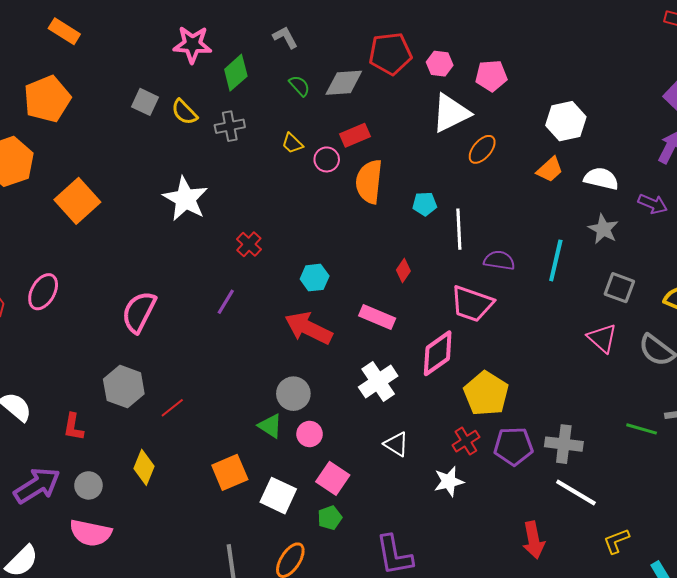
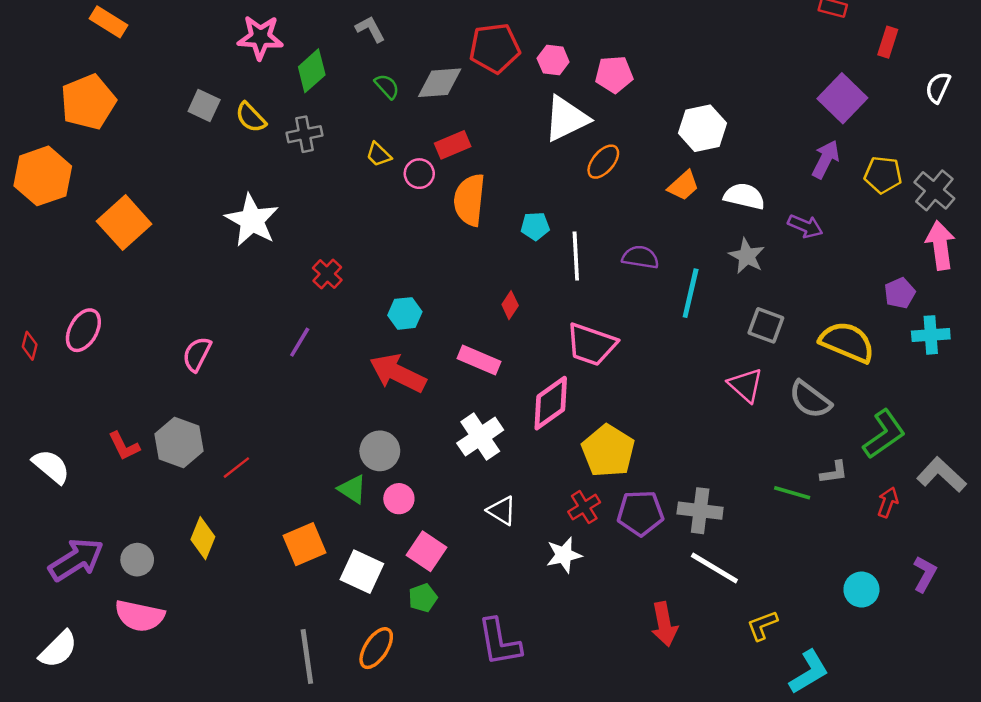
purple semicircle: (499, 260) -> (640, 257), moved
pink semicircle: (139, 312) -> (197, 354), size x0.7
red L-shape: (73, 427) -> (124, 446), moved, turned -36

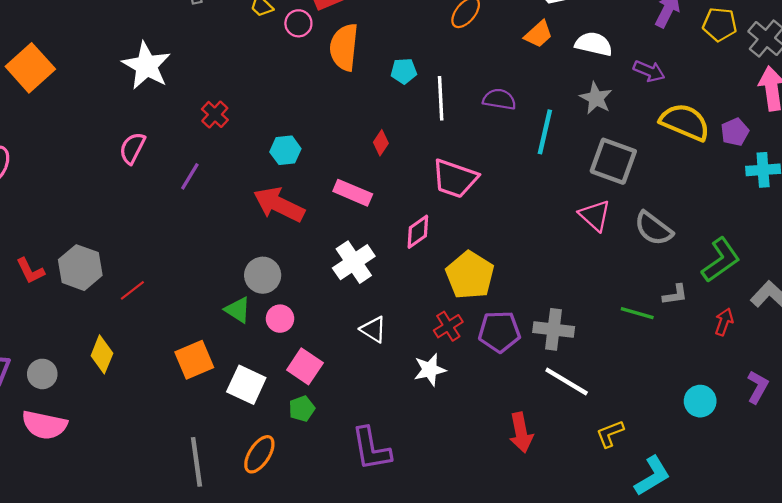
gray square: (766, 325) -> (613, 161), size x1.4
yellow semicircle: (847, 342) -> (685, 122), moved
pink semicircle: (197, 354) -> (132, 148), moved
pink diamond: (551, 403) -> (418, 232), size x0.7

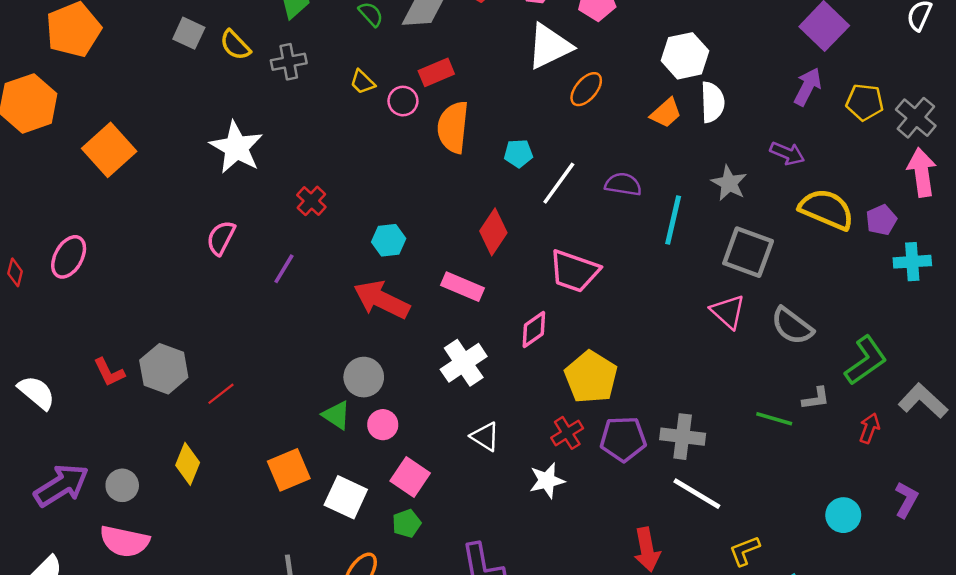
white semicircle: (594, 44) -> (712, 102), moved, turned 75
white line: (441, 98) -> (559, 183), turned 39
red diamond: (381, 143) -> (493, 232), size x1.6

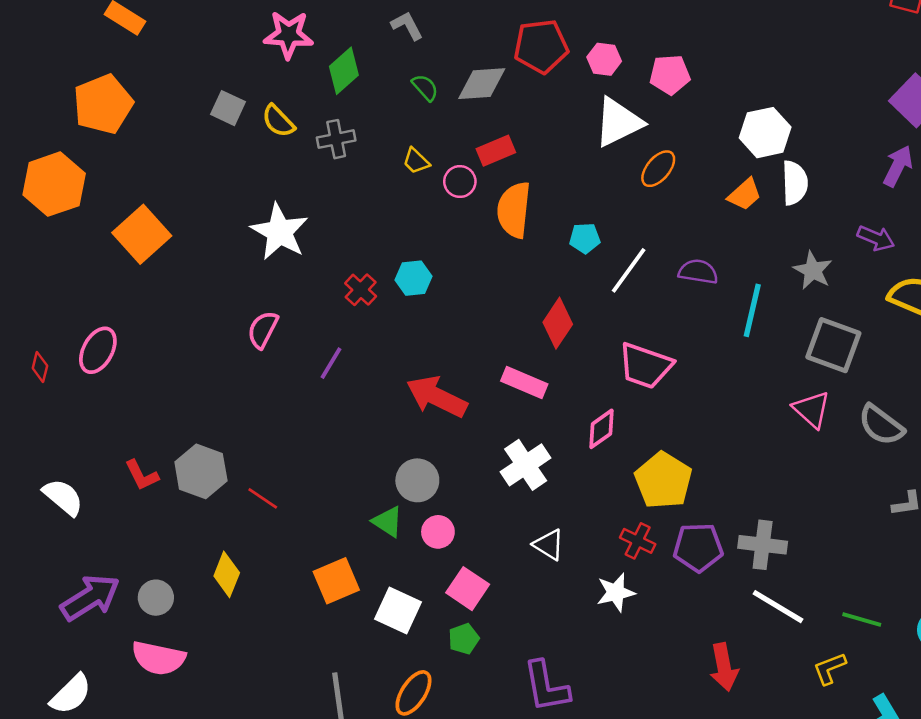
cyan hexagon: (389, 240) -> (413, 278), moved
red line: (221, 394) -> (263, 498), turned 72
green line: (774, 419) -> (862, 619), moved
red cross: (567, 433) -> (638, 541), turned -32

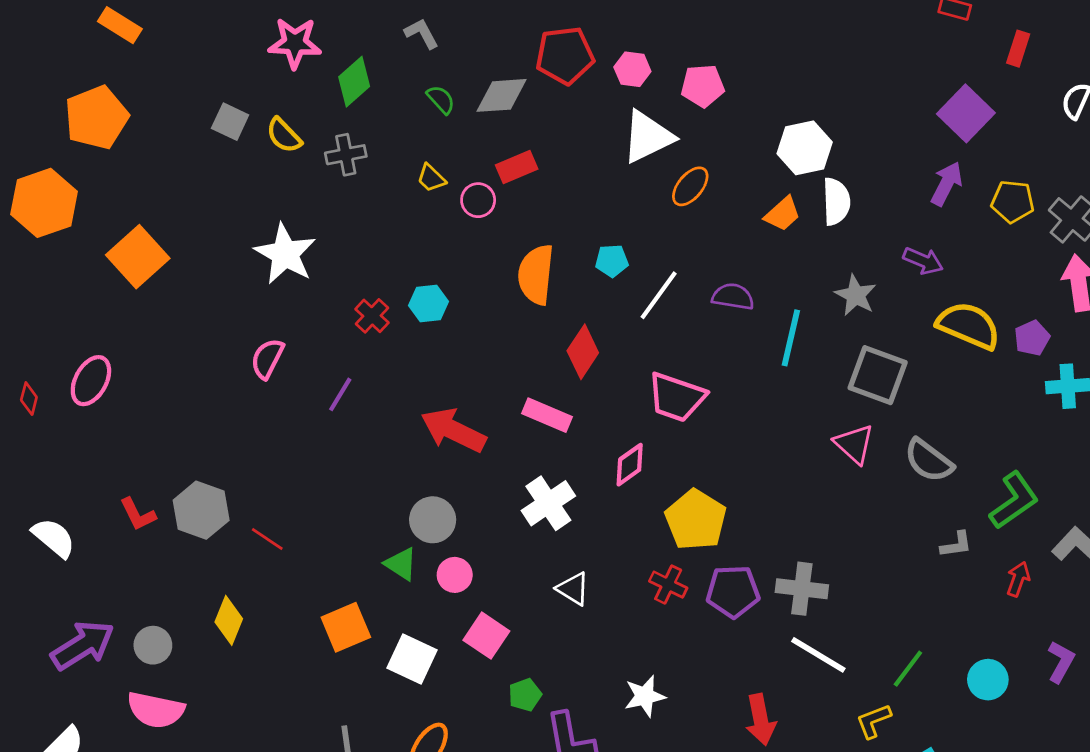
orange semicircle: (514, 210) -> (536, 275), moved
white star: (616, 592) -> (645, 696), moved
green line: (862, 619) -> (908, 669), turned -69
green pentagon: (464, 639) -> (525, 695), moved

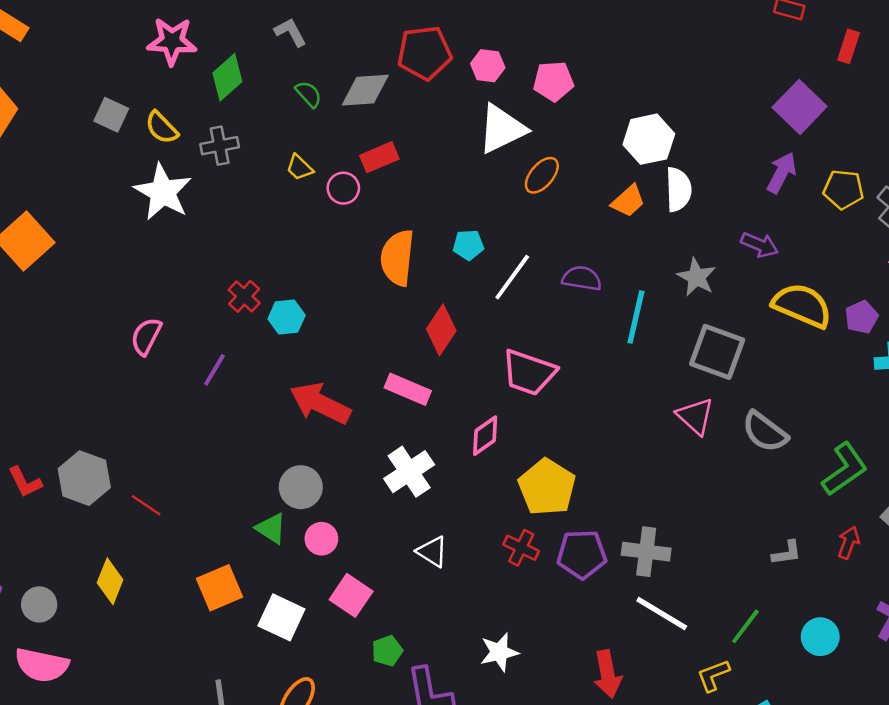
white star: (285, 254) -> (163, 192), moved
cyan hexagon: (428, 303) -> (287, 317), moved
gray L-shape: (956, 545) -> (787, 553), moved

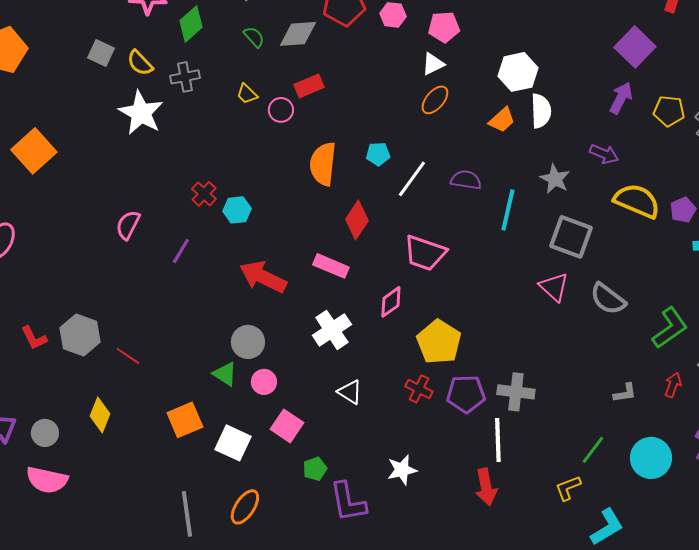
white triangle: (502, 129) -> (433, 64), moved, size x0.6
white line: (662, 613) -> (498, 440), moved, turned 57
cyan circle: (820, 637) -> (651, 458), size x1.4

